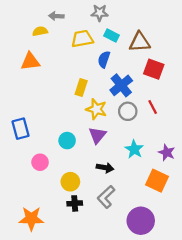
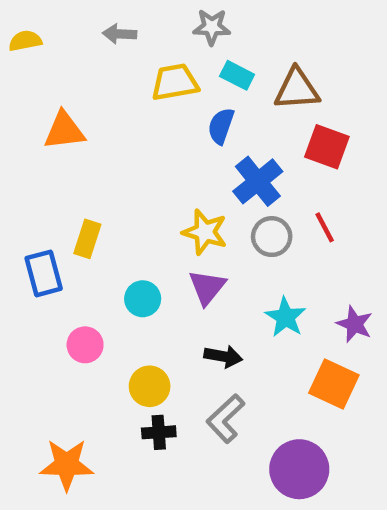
yellow semicircle: (40, 31) -> (25, 41), moved
yellow rectangle: (81, 88) -> (87, 239), moved

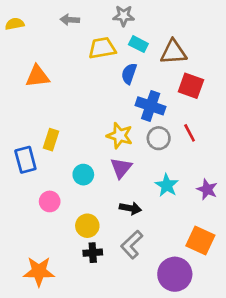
blue cross: (258, 181) -> (151, 106), turned -32
orange square: (334, 384) -> (200, 241), moved

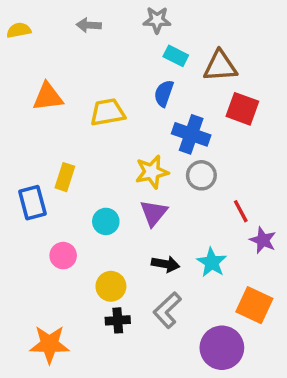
yellow trapezoid: (102, 48) -> (108, 112), moved
red line: (190, 133) -> (241, 211), moved
yellow star: (120, 136) -> (152, 172), turned -30
cyan star: (167, 185) -> (212, 262), moved

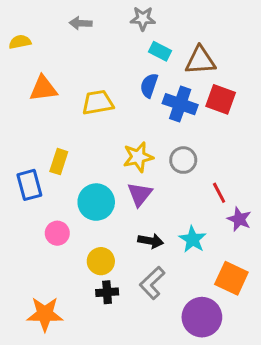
yellow semicircle: (19, 30) -> (20, 42), moved
blue cross: (191, 134) -> (180, 104), moved
cyan circle: (106, 221) -> (96, 202), size x1.5

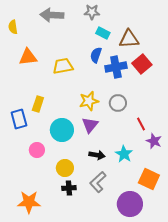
gray arrow: (81, 23) -> (52, 15), size x1.6
yellow semicircle: (20, 42) -> (13, 27), turned -88
red square: (221, 99) -> (142, 64), turned 30
blue cross: (180, 104) -> (116, 67), turned -30

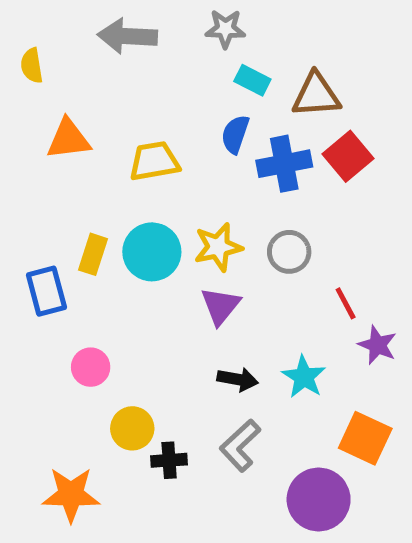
cyan circle: (62, 130) -> (152, 252), moved
yellow circle: (65, 168) -> (132, 428), moved

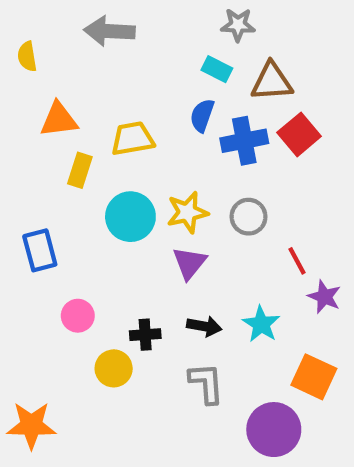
gray star: (225, 29) -> (238, 25), moved
yellow rectangle: (93, 254) -> (80, 170), moved
gray L-shape: (240, 446) -> (206, 383), turned 129
black cross: (169, 460) -> (145, 335), moved
orange star: (71, 495) -> (31, 425), moved

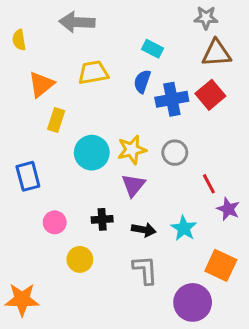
gray star: (238, 25) -> (206, 18), moved
brown triangle: (272, 82) -> (216, 53), moved
orange triangle: (59, 120) -> (41, 84), turned -32
yellow trapezoid: (133, 139) -> (93, 73), moved
black cross: (145, 335) -> (102, 219), moved

